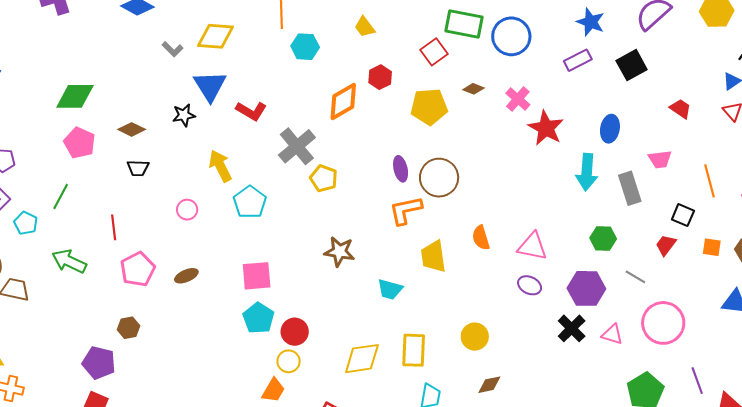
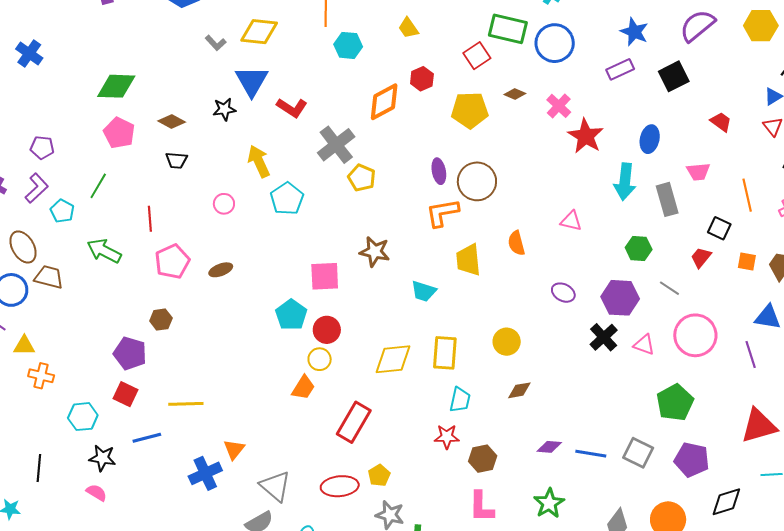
pink triangle: (532, 246) -> (571, 221), moved, size x0.7
pink square: (257, 276) -> (325, 276), moved
purple line: (697, 381) -> (751, 354), moved

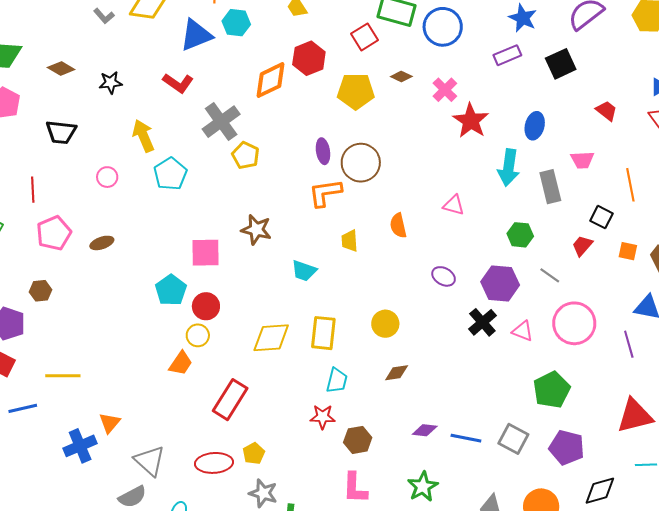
red hexagon: (422, 79) -> (309, 58), size x1.4
blue triangle: (252, 81) -> (196, 35), moved, turned 36
brown diamond: (172, 122) -> (61, 68), moved
black trapezoid: (176, 160) -> (61, 132), size x1.4
yellow trapezoid: (468, 260) -> (350, 241), size x0.7

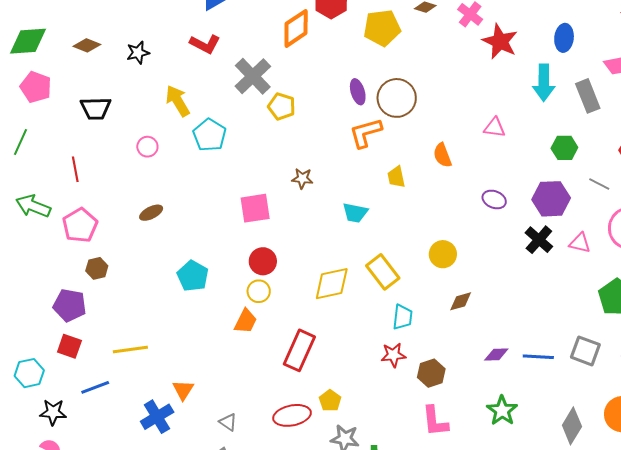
brown star: (256, 230) -> (302, 178), size x0.7
pink pentagon: (54, 233) -> (80, 225), moved
cyan pentagon: (171, 290) -> (193, 276), moved
yellow rectangle: (323, 333) -> (383, 272), turned -36
gray triangle: (150, 461) -> (228, 422), size x0.6

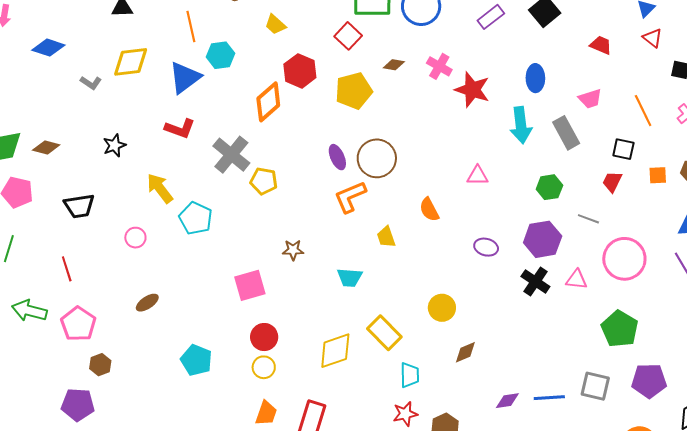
brown diamond: (87, 45) -> (46, 147), moved
orange trapezoid: (246, 321) -> (266, 413), moved

